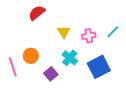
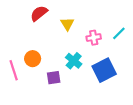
yellow triangle: (64, 32) -> (67, 24), moved
purple square: (51, 74) -> (54, 78), turned 32

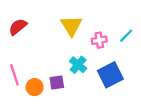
red semicircle: (39, 13) -> (18, 27), moved
yellow triangle: (67, 24) -> (71, 26), size x1.5
orange circle: (33, 59) -> (35, 87), moved

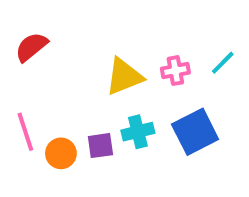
yellow triangle: (71, 26) -> (124, 76), moved, turned 40
cyan cross: (78, 65) -> (138, 132), moved, turned 36

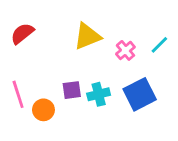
pink cross: (175, 71) -> (125, 50), turned -30
yellow triangle: (124, 76) -> (87, 36), moved
purple square: (100, 146) -> (72, 90), moved

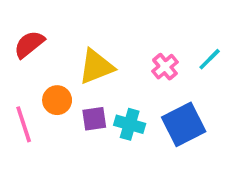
yellow triangle: (87, 36) -> (96, 67), moved
cyan cross: (99, 94) -> (130, 124), turned 30
orange circle: (43, 110) -> (57, 100), moved

